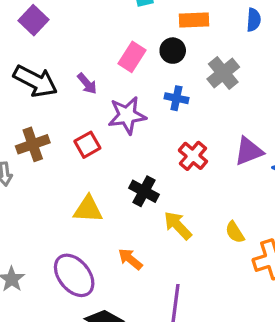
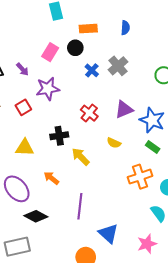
gray cross: (223, 73) -> (118, 66), moved
blue cross: (176, 98) -> (92, 70), moved, turned 32
black cross: (144, 191) -> (59, 136), turned -36
yellow semicircle: (235, 232) -> (114, 143), moved, turned -32

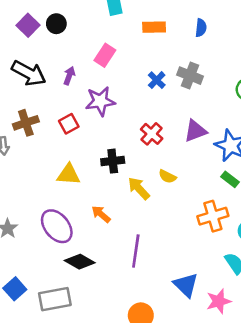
black circle: (75, 48) -> (56, 24), moved
gray cross: (118, 66) -> (190, 76), turned -30
purple arrow: (22, 69) -> (69, 76), turned -120
yellow semicircle: (114, 143) -> (167, 176), moved
blue triangle: (108, 233) -> (186, 285), moved

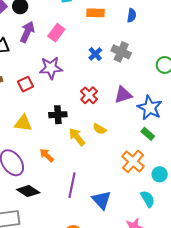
purple arrow: (69, 76) -> (27, 32), moved, size x1.5
orange cross: (213, 216) -> (133, 161), turned -35
blue triangle: (186, 285) -> (102, 200), moved

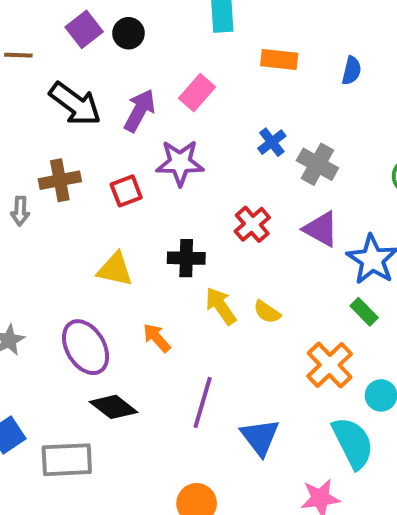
purple arrow: (27, 32) -> (140, 111), moved
gray cross: (121, 52) -> (317, 164), moved
purple triangle: (123, 95) -> (321, 229), turned 42
yellow semicircle: (100, 129) -> (267, 312), moved
cyan semicircle: (148, 199) -> (353, 443), size x1.5

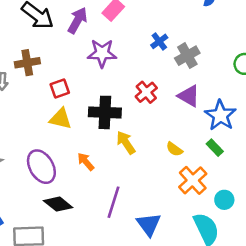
gray cross: (317, 164) -> (187, 56), turned 30
red square: (126, 191) -> (60, 88), moved
black cross: (186, 258) -> (105, 112), size x1.4
yellow semicircle: (267, 312) -> (174, 149), moved

